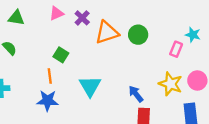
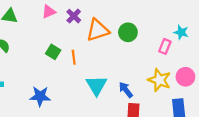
orange line: (50, 76) -> (74, 57), moved
cyan triangle: (90, 86) -> (97, 85), moved

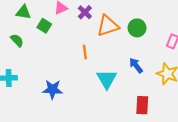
green square: (53, 52) -> (44, 26), moved
blue arrow: (126, 90) -> (136, 65), moved

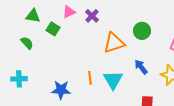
orange triangle: (108, 26) -> (114, 43), moved
orange line: (85, 52) -> (90, 78), moved

